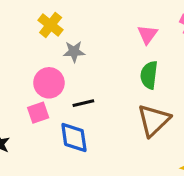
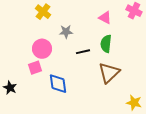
pink triangle: (147, 34) -> (105, 18), turned -40
gray star: (74, 52) -> (66, 32), moved
black line: (83, 103) -> (83, 52), moved

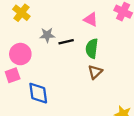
black line: (83, 52) -> (66, 42), moved
brown triangle: (109, 73) -> (95, 72), moved, size x0.6

